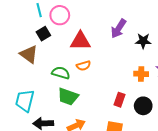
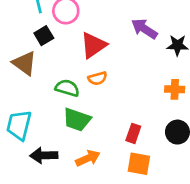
purple arrow: (118, 29) -> (144, 29), turned 90
red triangle: (80, 41) -> (93, 45), turned -35
red rectangle: (120, 100) -> (133, 133), moved

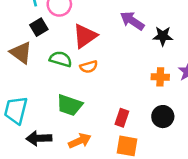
green semicircle: (67, 88) -> (61, 59), moved

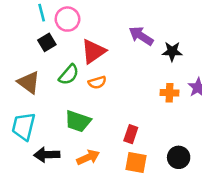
brown triangle: (21, 53) -> (29, 82), moved
green semicircle: (61, 59) -> (69, 75), turned 115
black circle: (163, 117) -> (179, 157), moved

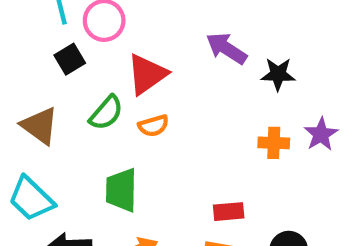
green trapezoid: (78, 121) -> (121, 190), turned 72
cyan trapezoid: (24, 126) -> (31, 199), turned -60
red rectangle: (131, 134) -> (229, 212), moved, turned 66

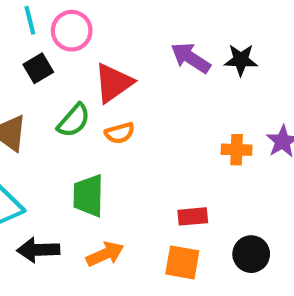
black star: (278, 74) -> (241, 60), moved

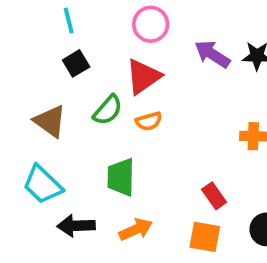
pink circle: (72, 31) -> (151, 24), moved
red rectangle: (193, 216) -> (214, 196), turned 60

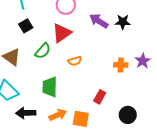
orange semicircle: (149, 121) -> (75, 61), moved
red rectangle: (214, 196) -> (100, 97), turned 64
orange square: (205, 237) -> (81, 119), moved

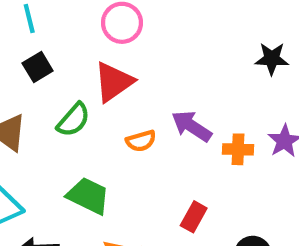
purple arrow: (99, 21) -> (192, 126), moved
black star: (123, 22) -> (272, 59), moved
green trapezoid: (50, 87) -> (88, 196), turned 115

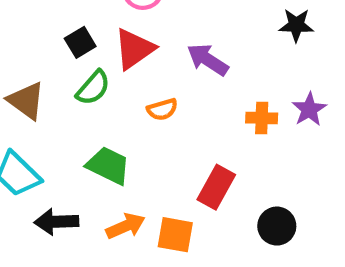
black square: (38, 67) -> (80, 42), moved
purple arrow: (192, 126) -> (208, 60), moved
red rectangle: (194, 217) -> (216, 187), size x1.4

